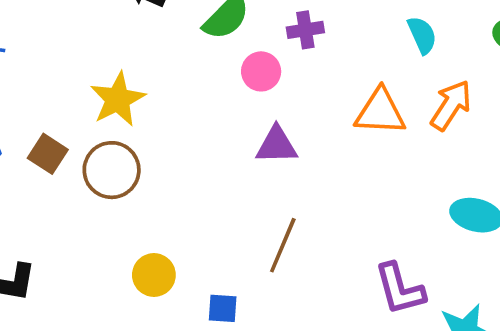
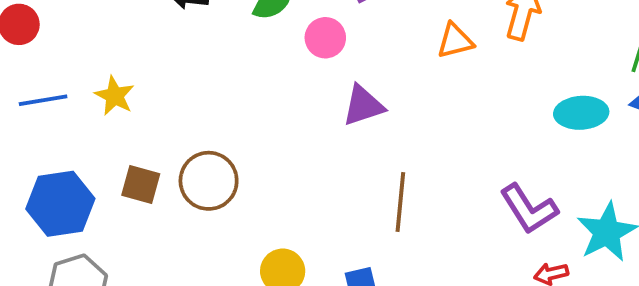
yellow star: (118, 99) -> (115, 96), moved, size x0.7
orange triangle: (380, 112) -> (455, 41), size x0.7

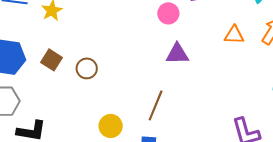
brown circle: (209, 181) -> (87, 68), size x0.7
brown line: (400, 202) -> (156, 106), moved

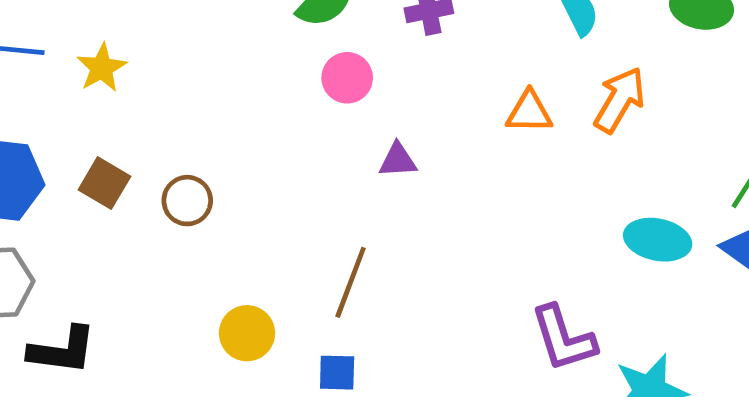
pink circle: (168, 13) -> (347, 78), moved
purple triangle: (177, 54) -> (398, 160), size x0.7

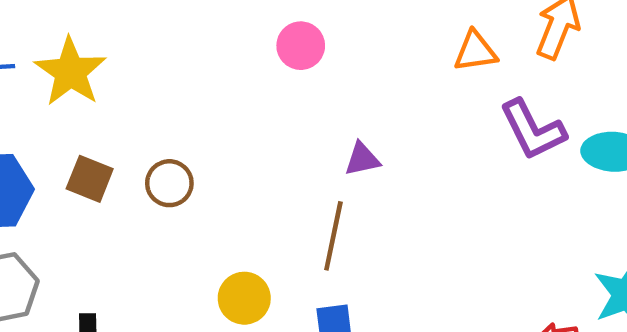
yellow star: (102, 68) -> (70, 72), size x1.5
purple triangle: (398, 160) -> (362, 159), moved
purple L-shape: (563, 338) -> (533, 130), moved

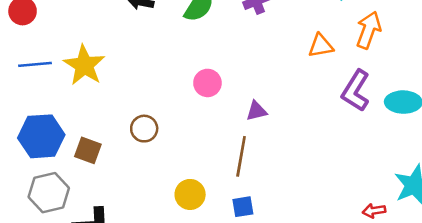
pink circle: (301, 46) -> (207, 83), moved
purple L-shape: (533, 130) -> (356, 91), turned 60
brown square: (90, 179) -> (88, 150), moved

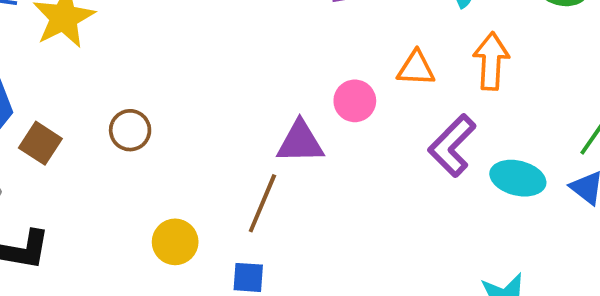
orange arrow: (369, 30) -> (491, 61), turned -30
pink circle: (207, 83) -> (355, 101), moved
purple triangle: (257, 111) -> (300, 142), size x1.5

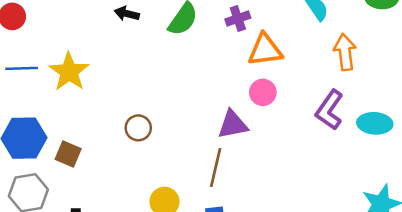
orange triangle: (416, 68) -> (265, 50), moved, size x1.4
brown circle: (130, 130) -> (138, 128), moved

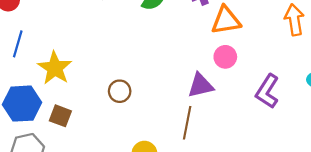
blue line: (22, 68) -> (18, 44), turned -70
yellow star: (69, 72) -> (55, 68), moved
purple L-shape: (329, 110) -> (267, 91), moved

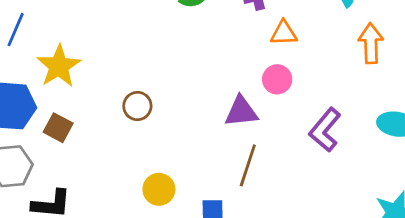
orange triangle: (226, 20) -> (284, 33), size x0.7
brown line: (187, 123) -> (248, 165), moved

